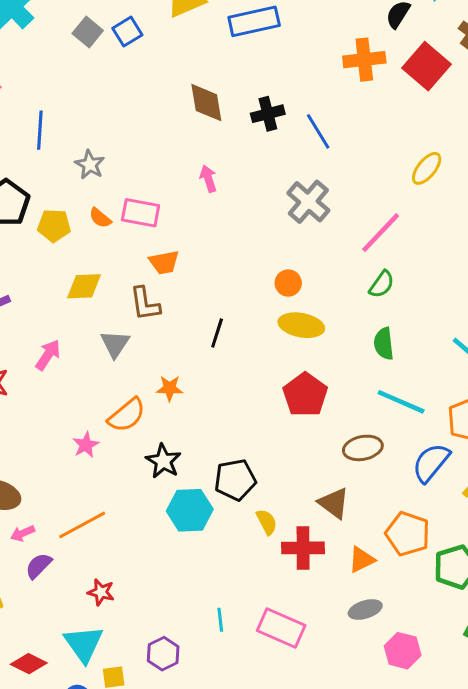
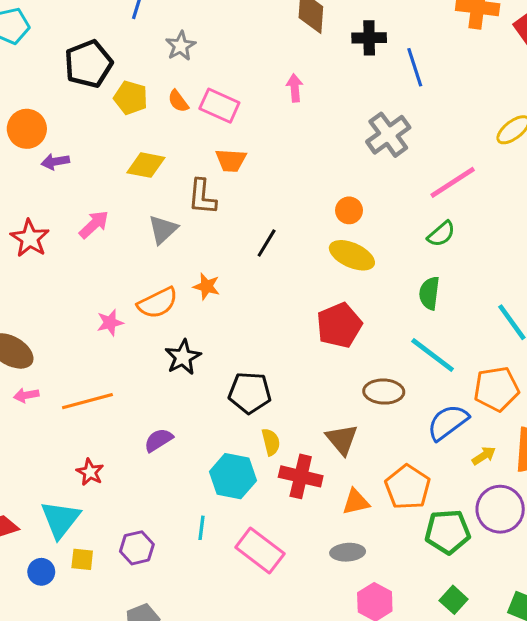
cyan hexagon: (190, 510) -> (233, 476), moved
purple semicircle: (39, 566) -> (159, 440), moved

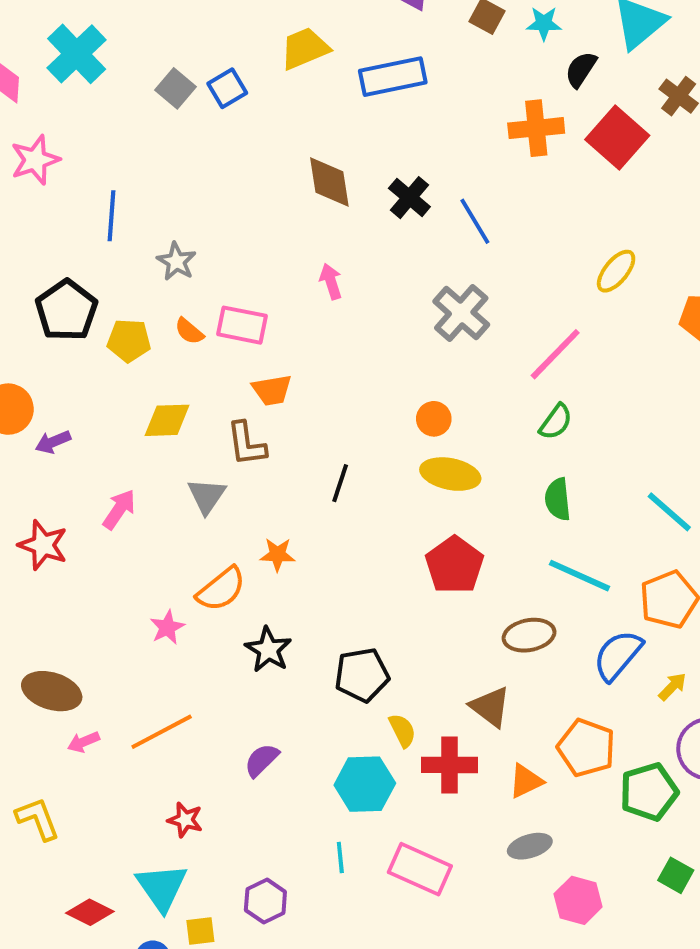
black cross: (369, 38) -> (409, 198), turned -36

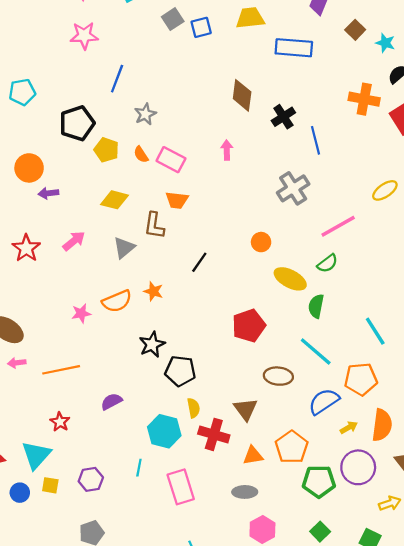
yellow ellipse: (450, 474) -> (290, 279), moved
black star: (268, 650) -> (152, 344), moved
pink rectangle: (420, 869) -> (181, 487), turned 32

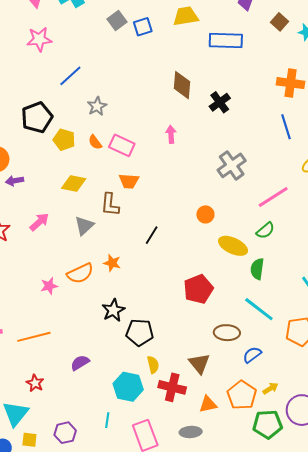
blue line: (117, 79) -> (70, 76), turned 30
blue line: (316, 140) -> (286, 127), moved
blue semicircle: (324, 401) -> (252, 355), moved, size x0.7
yellow arrow: (349, 427) -> (270, 388), moved
gray ellipse: (245, 492) -> (191, 432), moved

